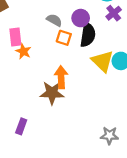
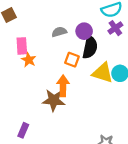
gray semicircle: (54, 20) -> (59, 32), turned -48
orange square: (64, 38) -> (72, 60), moved
yellow triangle: (102, 61) -> (103, 73), turned -30

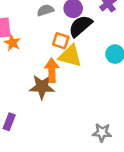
black semicircle: (90, 47) -> (80, 26), turned -140
yellow triangle: (103, 73) -> (70, 56), moved

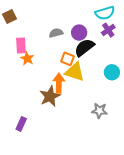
brown star: (42, 87) -> (50, 96), turned -30
gray star: (102, 133) -> (99, 111), moved

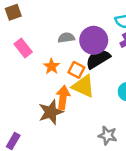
purple circle: (79, 33) -> (94, 40), size x1.5
pink rectangle: (21, 46) -> (23, 48), turned -42
orange star: (27, 58) -> (52, 66), moved

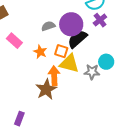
gray star: (108, 135) -> (92, 72), moved

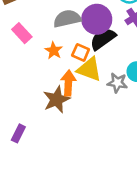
gray semicircle: (48, 26) -> (67, 19), size x1.5

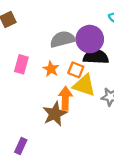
pink rectangle: (22, 33) -> (21, 64), moved, turned 60
black semicircle: (103, 39) -> (96, 57), turned 40

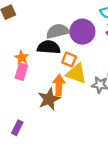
black semicircle: (96, 57) -> (49, 47), moved
pink rectangle: (21, 64) -> (21, 72), moved
orange star: (51, 69) -> (22, 58), moved

